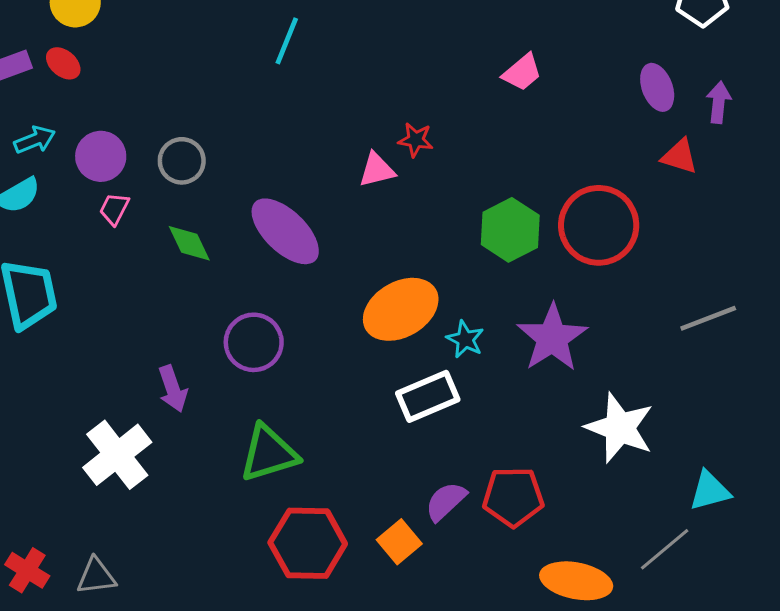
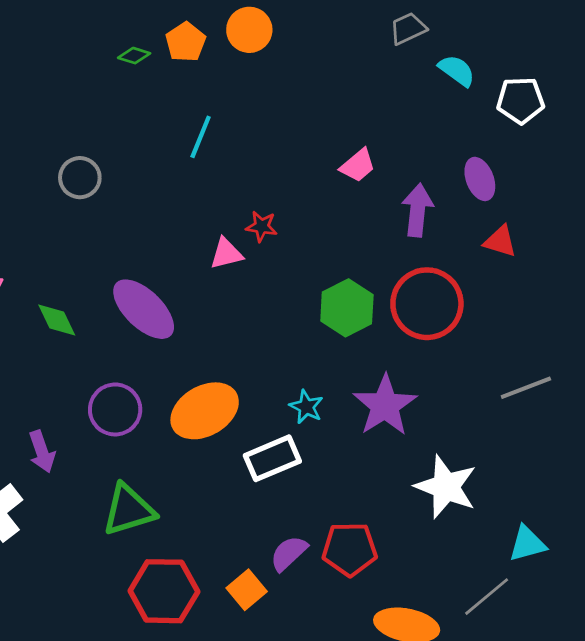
cyan line: (287, 41) -> (201, 137), moved
purple arrow: (719, 102) -> (417, 210), moved, size x1.4
gray circle: (182, 161) -> (80, 178), moved
orange ellipse: (401, 309) -> (205, 411), moved

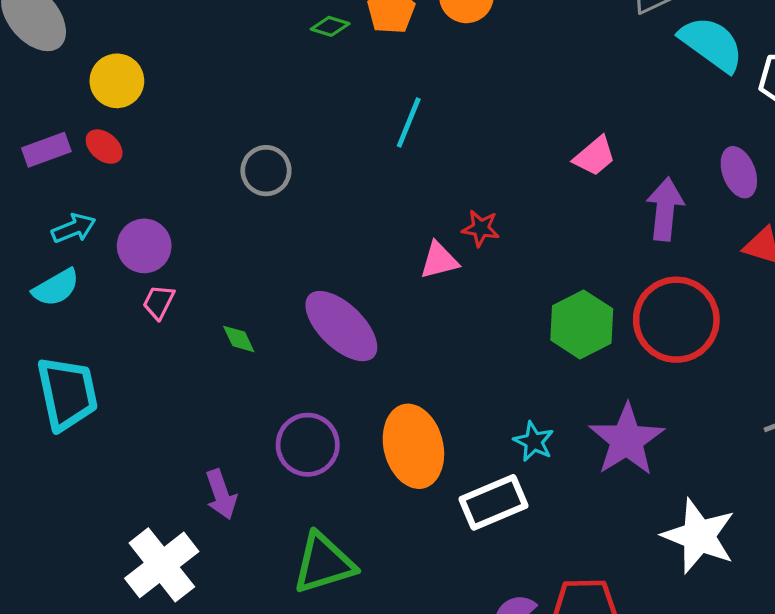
cyan semicircle: (457, 71) -> (712, 44), size x1.5
green diamond: (57, 320) -> (239, 339), size x0.7
orange ellipse: (205, 411) -> (413, 446), turned -74

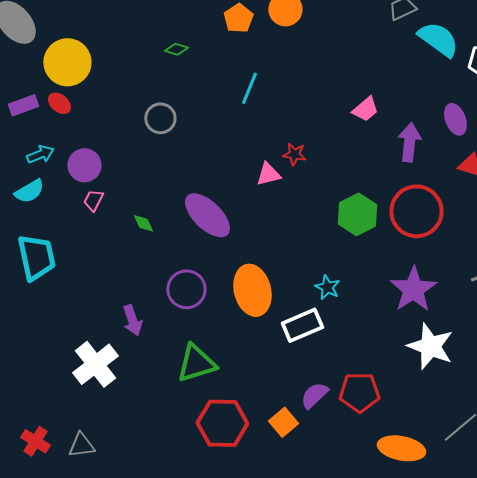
green diamond: (330, 26) -> (176, 49), moved
yellow circle: (117, 81) -> (67, 62), size x1.4
purple star: (627, 440) -> (413, 289), moved

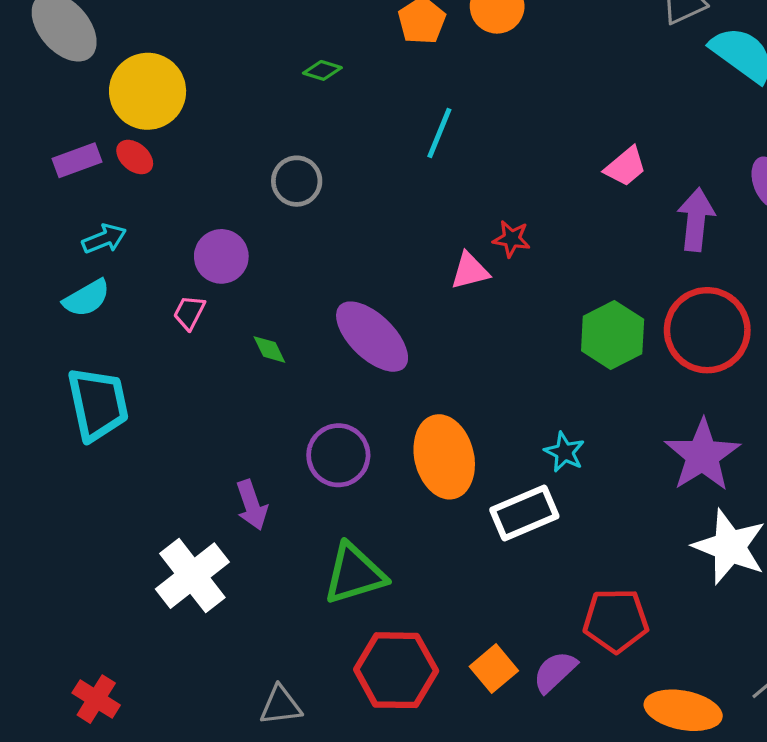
purple circle: (84, 165) -> (221, 256), moved
purple semicircle: (314, 395) -> (555, 672), moved
gray triangle: (81, 445) -> (281, 705), moved

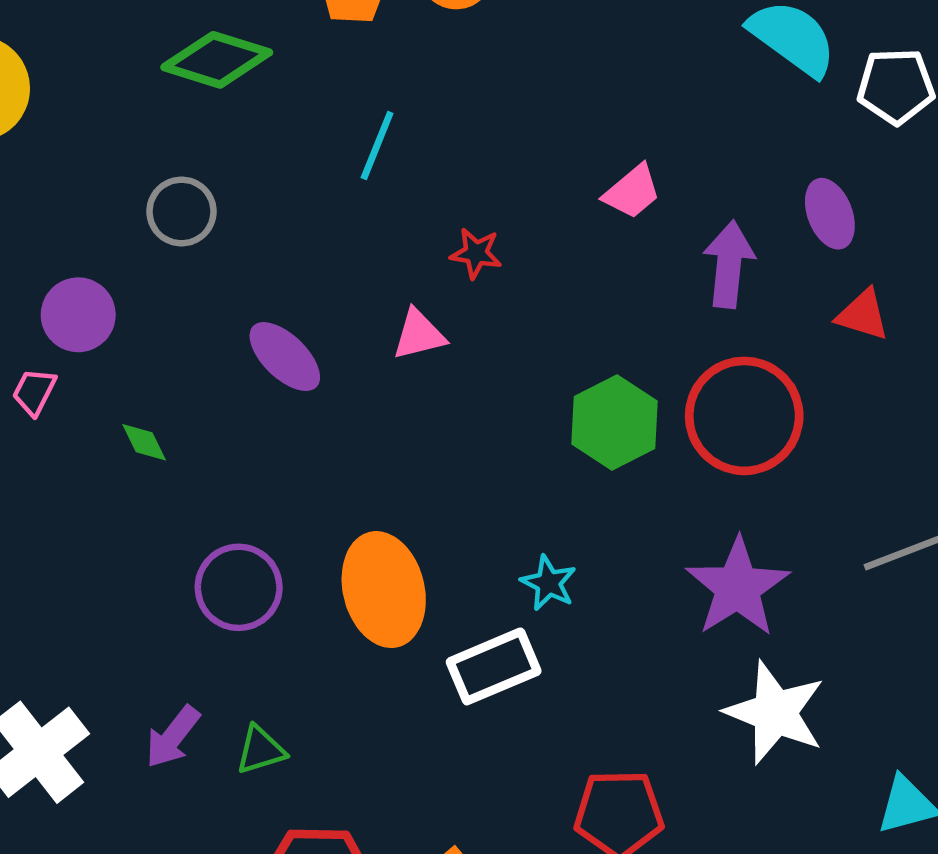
green diamond: (322, 70) -> (217, 60), size x2.0
red star: (512, 239) -> (476, 253), moved
purple ellipse: (372, 337) -> (285, 357), moved, size x0.7
purple arrow: (252, 505) -> (173, 737), moved, turned 57
green triangle: (354, 574) -> (261, 750), size x0.6

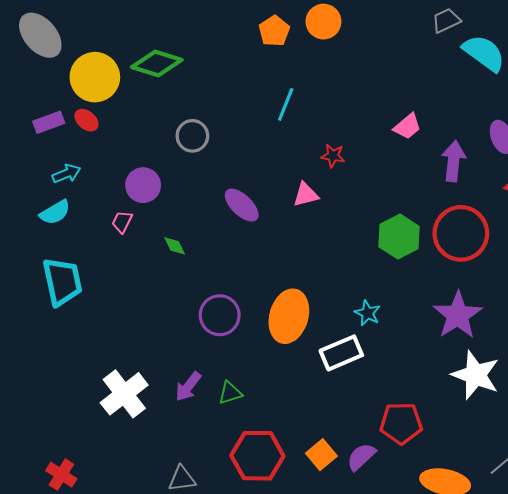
green diamond: (217, 60) -> (157, 63), moved
orange ellipse: (384, 590) -> (289, 316), turned 30

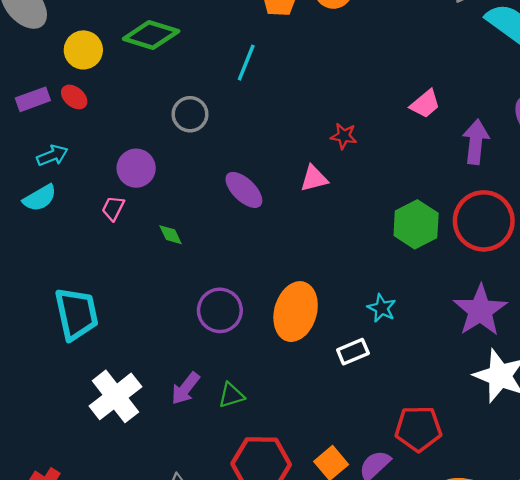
yellow circle: (95, 77) -> (83, 50), size x0.7
cyan line: (286, 104) -> (246, 63), moved
cyan trapezoid: (62, 282) -> (76, 314), moved
white rectangle: (341, 353) -> (353, 352), size x0.7

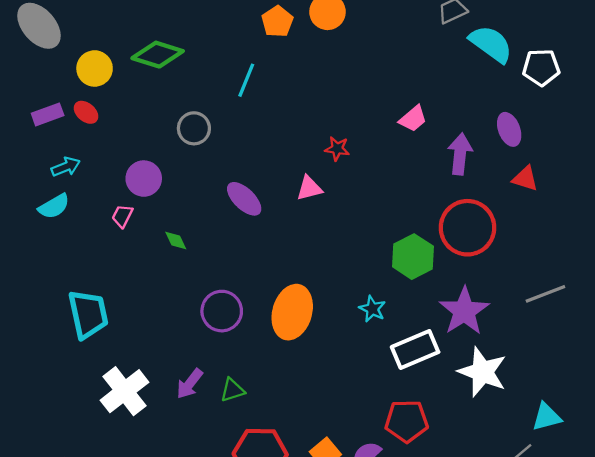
green hexagon: (416, 224) -> (413, 257), moved
white rectangle: (353, 352) -> (415, 349), moved, size x1.6

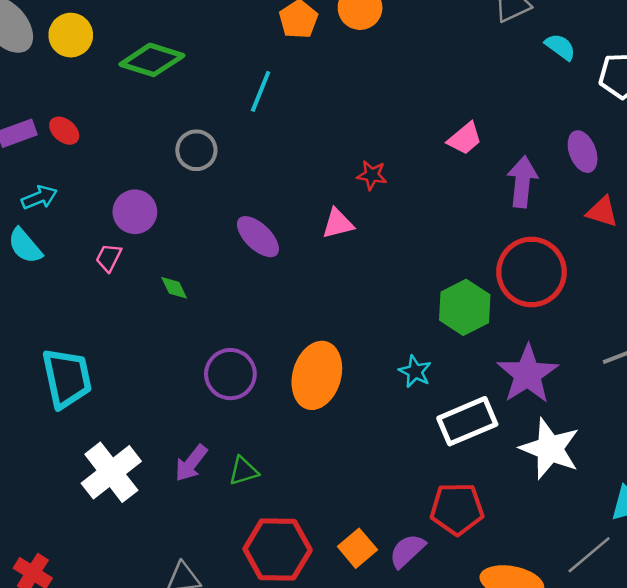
cyan semicircle: (491, 44) -> (560, 47), size x0.6
yellow circle: (95, 68) -> (71, 35), moved
cyan semicircle: (54, 206) -> (25, 246), turned 80

